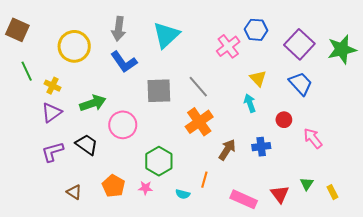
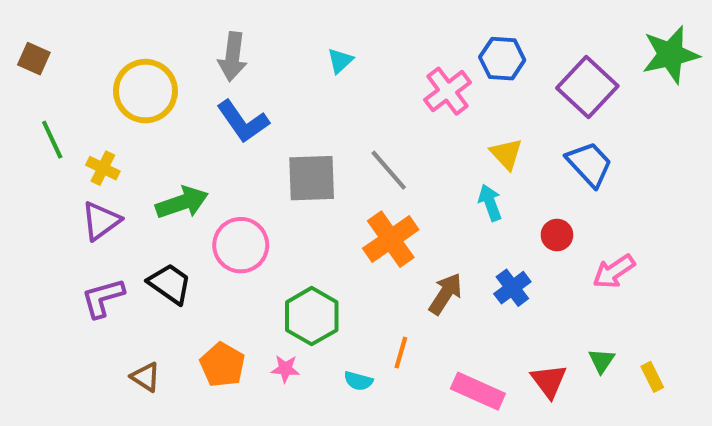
brown square: (17, 30) -> (34, 59), size x0.7
cyan triangle: (166, 35) -> (340, 61), moved, size x0.5
green star: (342, 49) -> (670, 55), moved
pink arrow: (313, 138) -> (614, 271), turned -85
blue cross: (261, 147) -> (512, 288), turned -30

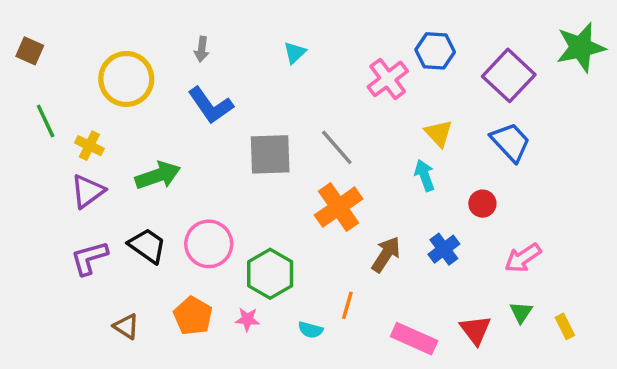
gray arrow: (233, 57) -> (202, 49), size x0.6
pink circle: (241, 245) -> (209, 244), moved
pink arrow: (614, 271) -> (523, 258), moved

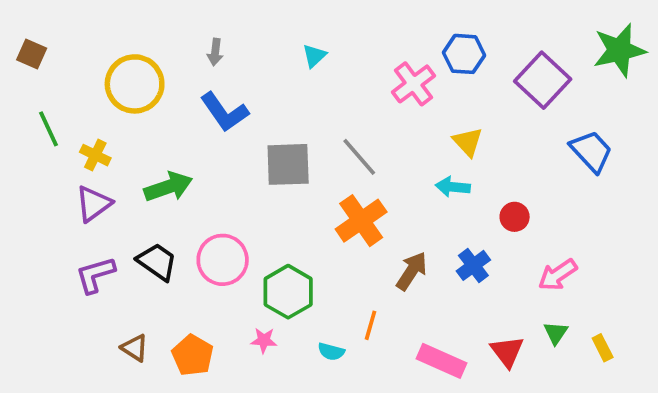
blue trapezoid: (511, 142) -> (591, 151), moved
cyan arrow: (425, 175) -> (453, 187), turned -64
orange pentagon: (193, 316) -> (193, 355), moved

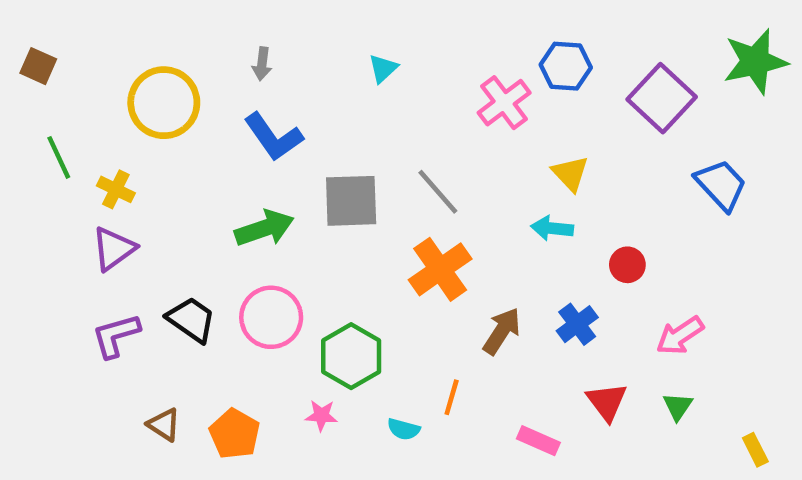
green arrow: (168, 187) -> (264, 228), moved
yellow rectangle: (603, 348) -> (755, 450), moved
red triangle: (507, 352) -> (607, 402), moved
pink rectangle: (442, 361) -> (538, 441), size x0.7

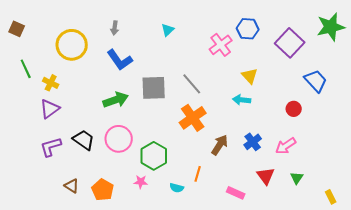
red circle: (627, 265) -> (294, 109), moved
pink arrow: (680, 336) -> (286, 146), moved

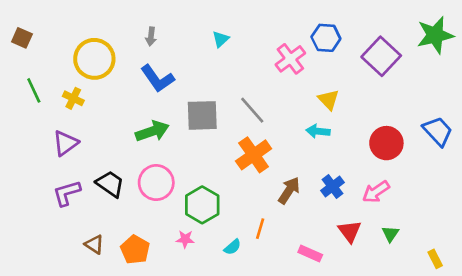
blue trapezoid: (316, 81) -> (438, 131), moved
yellow cross: (51, 83) -> (73, 98), moved
red circle: (294, 109) -> (386, 143), size x1.6
cyan semicircle: (177, 188) -> (232, 247), turned -56

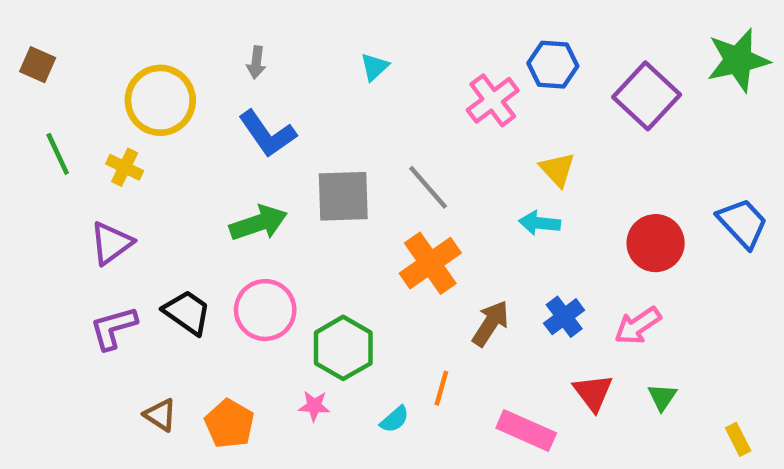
pink rectangle: (310, 254) -> (526, 430), size x1.4

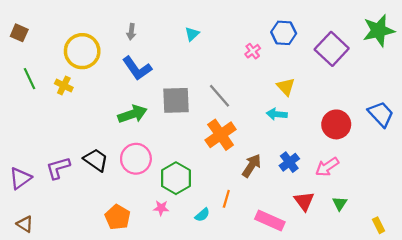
pink cross: (493, 100) -> (253, 51), size x0.6
purple triangle: (111, 243) -> (20, 178), moved
brown triangle: (160, 415) -> (25, 224), moved

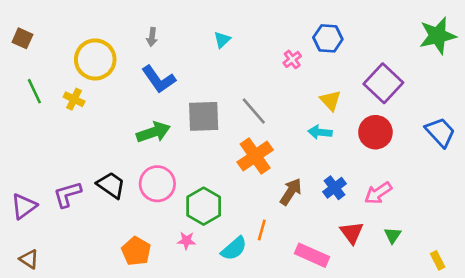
purple square: (332, 49) -> (383, 83), moved
red circle: (336, 124) -> (375, 132), moved
cyan semicircle: (202, 215) -> (234, 249), size x1.5

